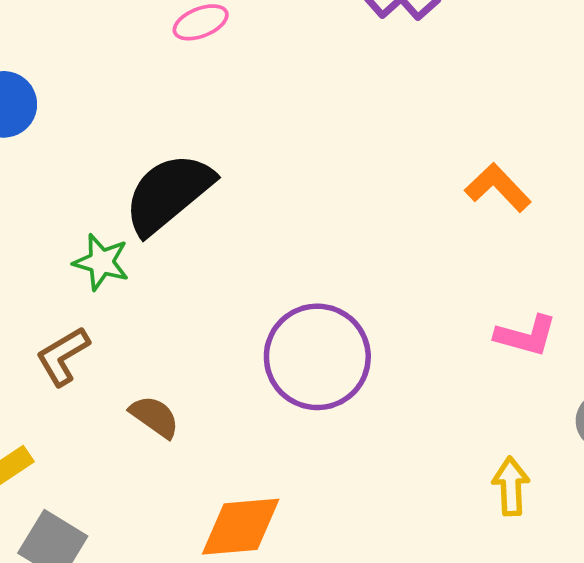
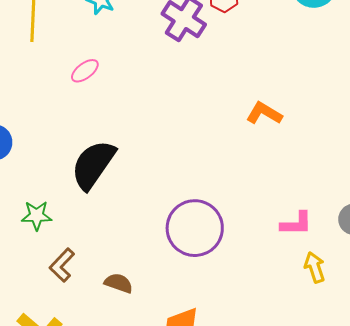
green star: (101, 262) -> (37, 215), moved
pink L-shape: (526, 336) -> (296, 224), moved

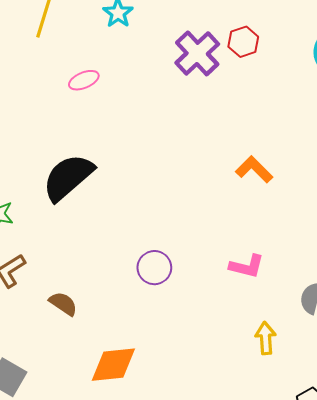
pink L-shape: (296, 224) -> (247, 266), moved
purple circle: (195, 228) -> (154, 268), size x0.6

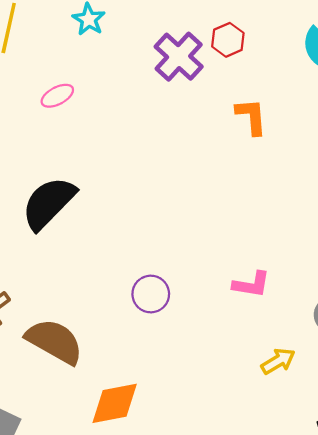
orange L-shape: (254, 169) -> (251, 117), moved, turned 45
brown semicircle: (63, 304) -> (54, 341), size x1.8
yellow arrow: (266, 338) -> (278, 361), turned 68

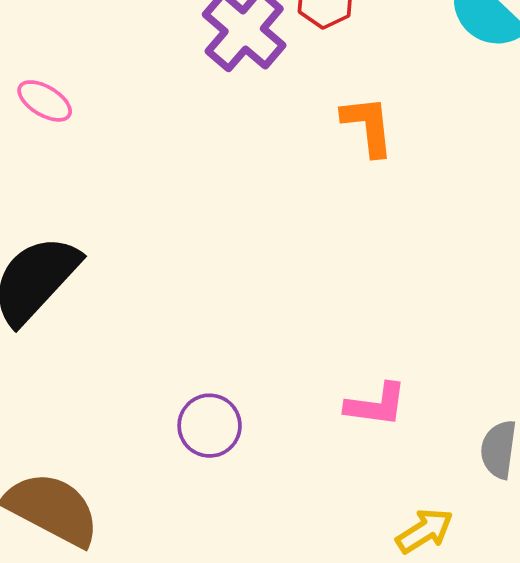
pink ellipse: (57, 96) -> (45, 101), turned 60

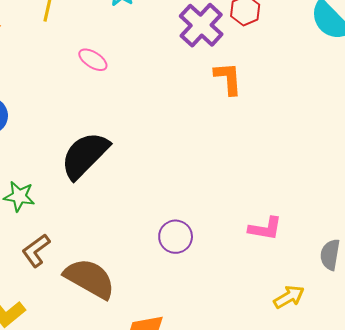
orange L-shape: (368, 126) -> (228, 78), moved

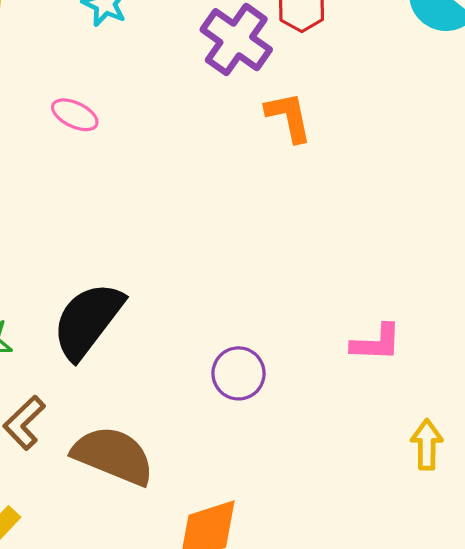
black semicircle: (85, 155) -> (88, 320), moved
yellow arrow: (289, 297) -> (427, 444), turned -52

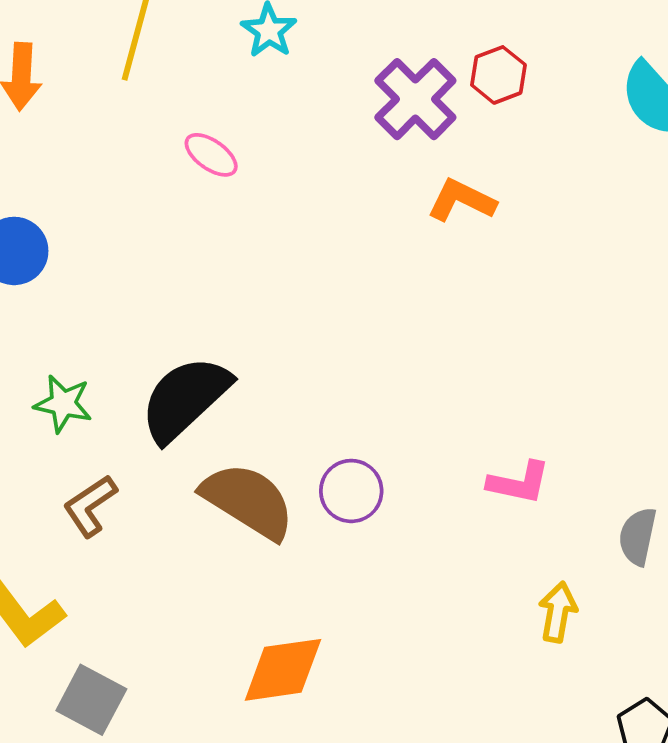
orange L-shape: (289, 117) -> (461, 200), turned -62
brown semicircle: (113, 456) -> (248, 501), moved

